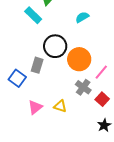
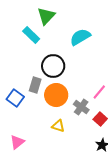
cyan semicircle: (82, 17) -> (80, 37), size x1.5
orange circle: (79, 59) -> (56, 95), moved
pink triangle: (35, 107) -> (17, 142), moved

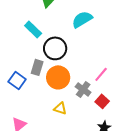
cyan rectangle: (31, 35) -> (33, 29), moved

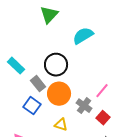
cyan rectangle: (33, 29) -> (16, 66), moved
gray rectangle: (37, 67) -> (38, 84), turned -56
blue square: (17, 80) -> (32, 106), moved

